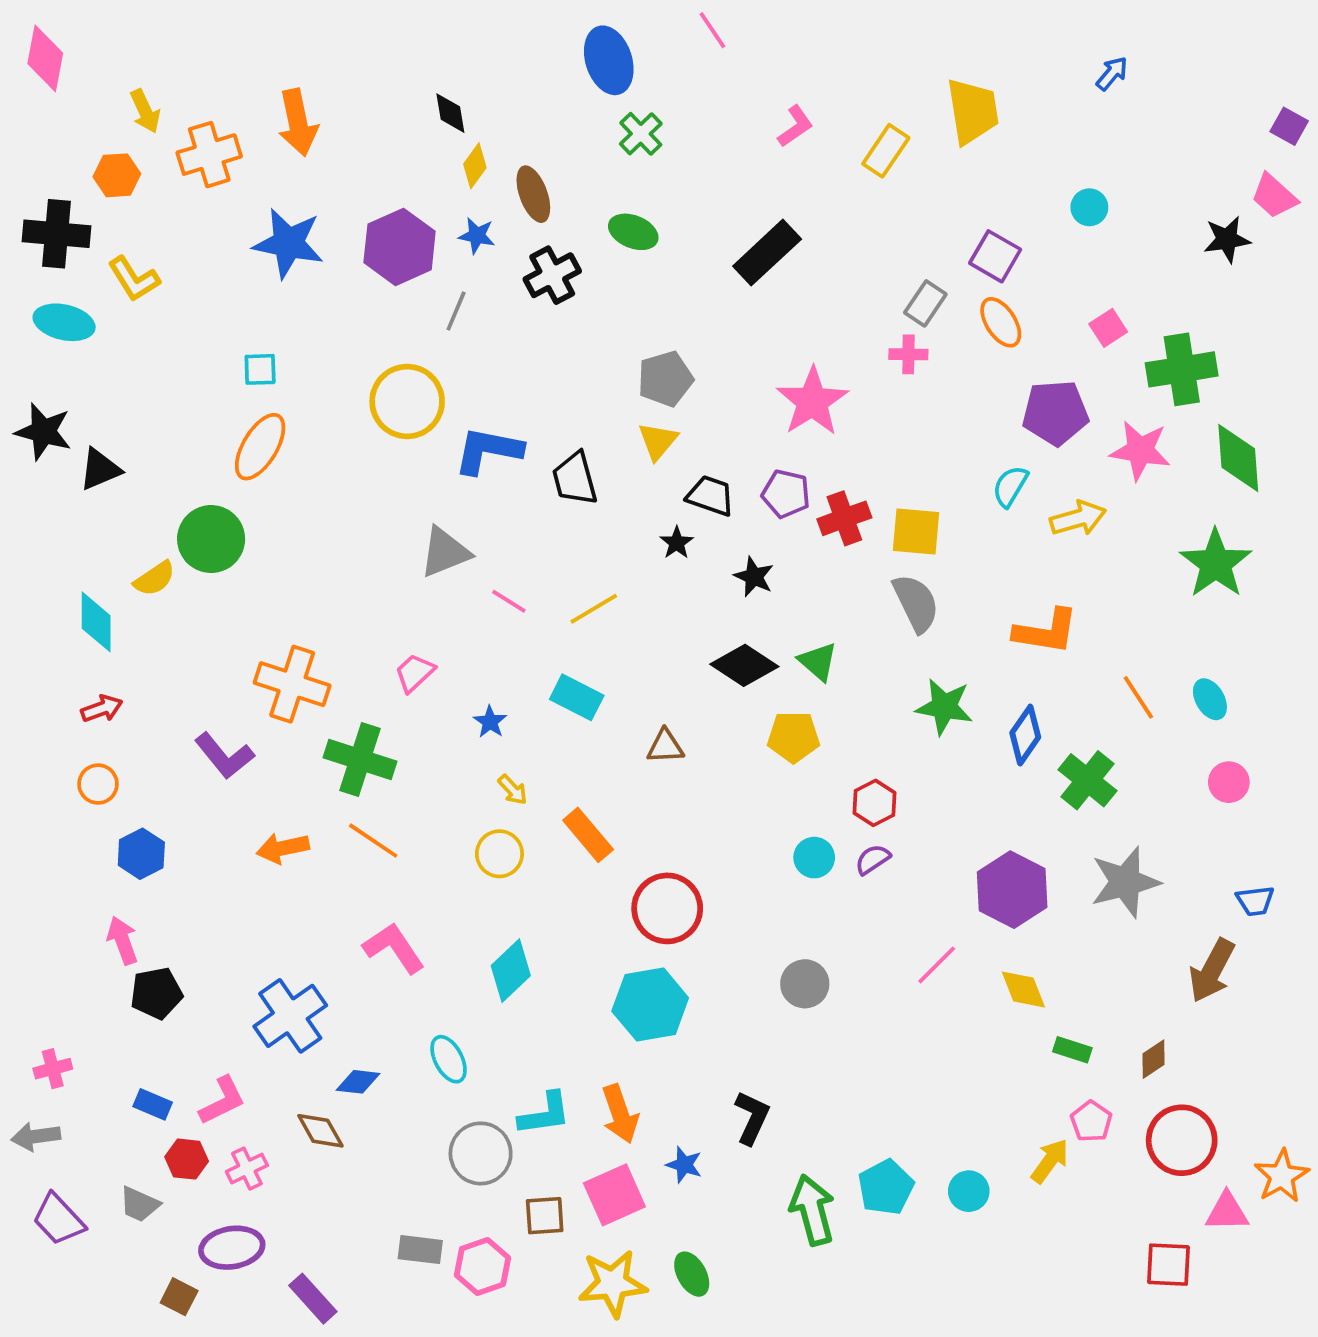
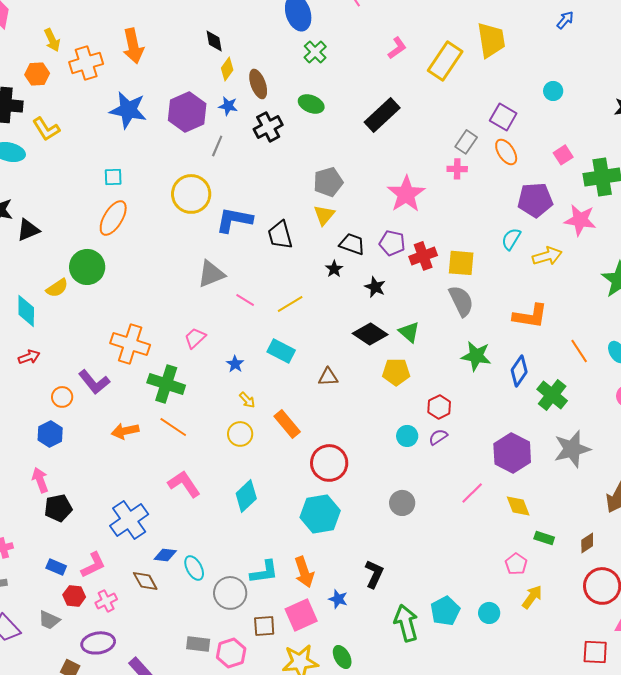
yellow rectangle: (886, 151) -> (445, 61), size x1.4
orange circle: (98, 784) -> (62, 397), moved
cyan ellipse: (449, 1059) -> (194, 568), moved
pink pentagon: (1091, 1121) -> (516, 564), moved

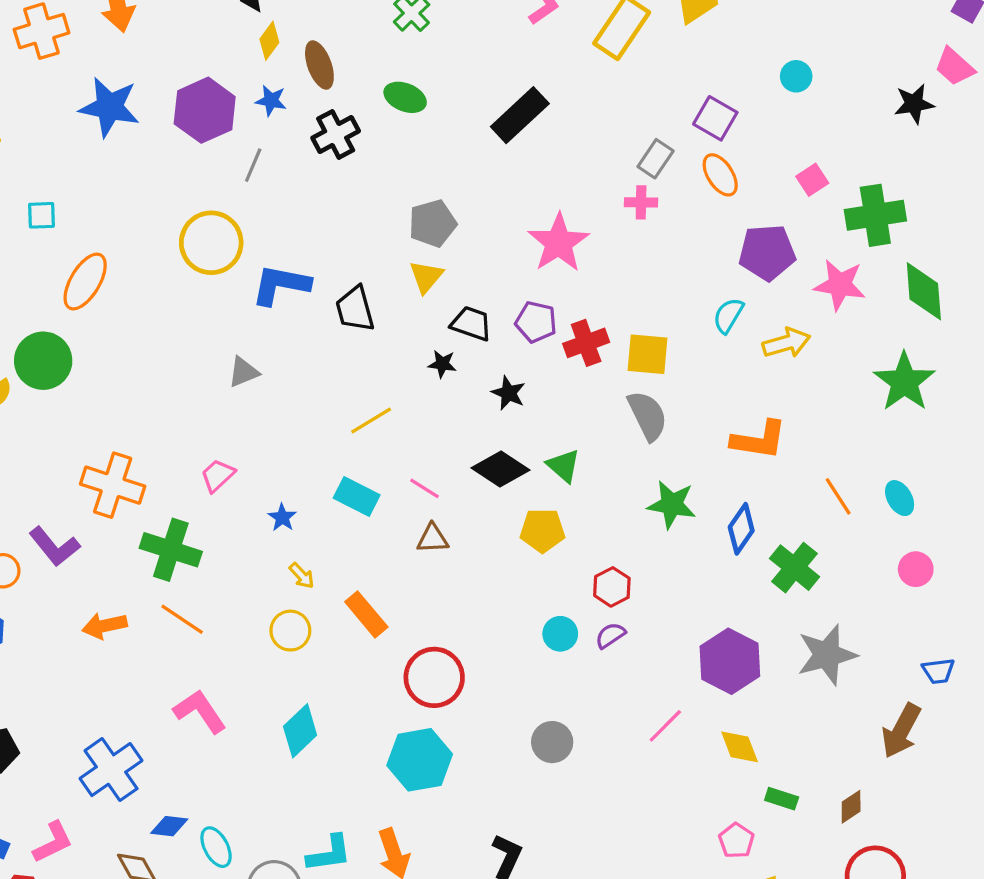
cyan square: (113, 177) -> (42, 215), moved
black star: (334, 269) -> (442, 364), turned -30
gray triangle: (211, 274) -> (244, 372), size x0.7
pink line: (245, 300) -> (424, 488), moved

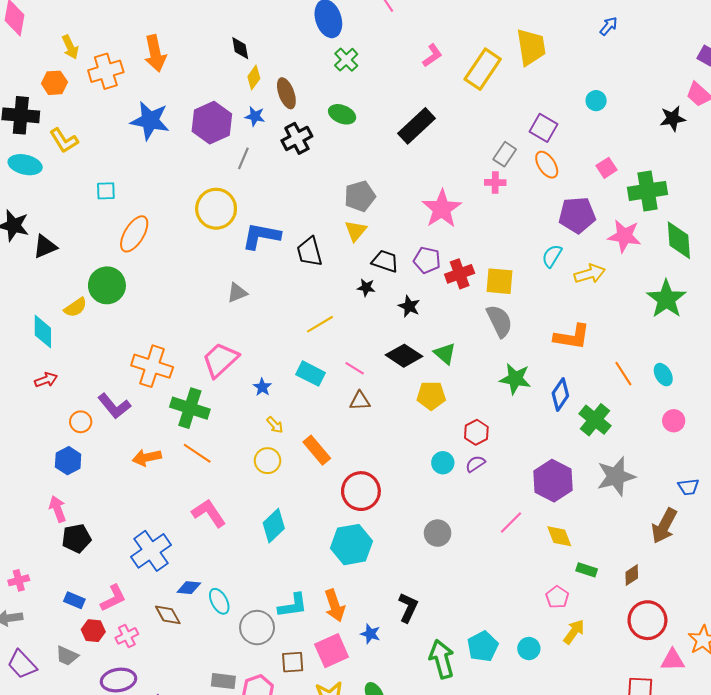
pink trapezoid: (218, 475) -> (220, 360), size x1.6

